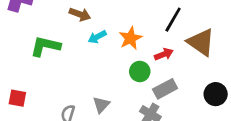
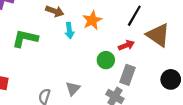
cyan arrow: (97, 37) -> (69, 31), turned -70
orange star: (130, 38) -> (92, 20), moved
gray rectangle: (165, 89) -> (127, 75), turned -42

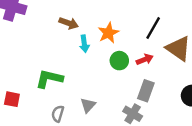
green L-shape: (25, 38) -> (49, 79), moved
green circle: (106, 60) -> (119, 61), moved

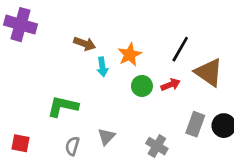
gray rectangle: (146, 91) -> (195, 124), moved
red square: (12, 99) -> (20, 143), moved

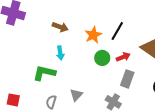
black line: (180, 49) -> (117, 31), moved
cyan arrow: (102, 67) -> (60, 53), moved
gray rectangle: (195, 124) -> (127, 79), moved

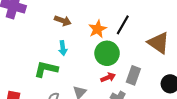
red arrow: (123, 57) -> (108, 77), moved
green circle: (102, 58) -> (107, 53), size x1.5

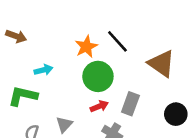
brown arrow: (63, 21) -> (16, 36), moved
black line: (123, 25) -> (117, 41), turned -72
cyan arrow: (63, 48) -> (43, 70), turned -96

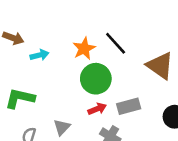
cyan arrow: (43, 70) -> (39, 55), moved
gray rectangle: (130, 104) -> (129, 106), turned 55

